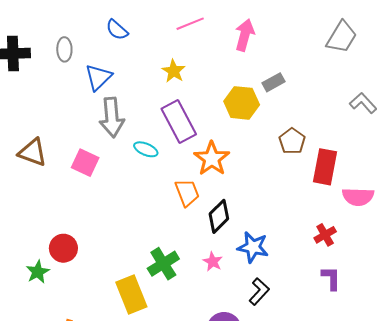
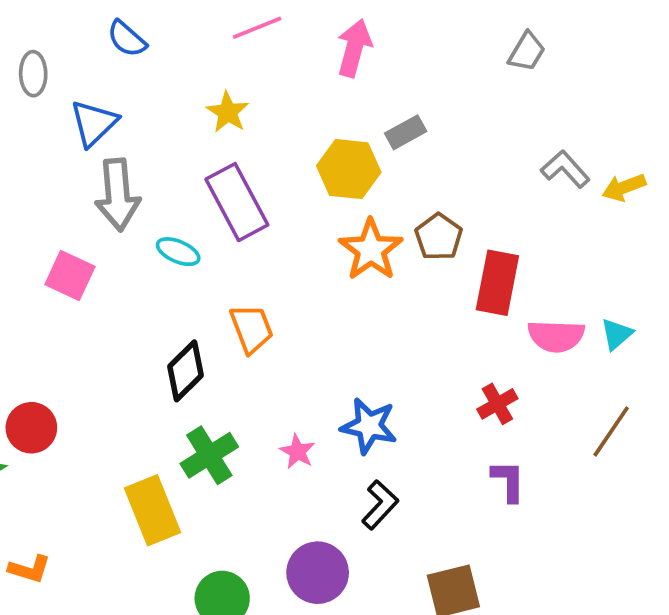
gray trapezoid: (342, 37) -> (527, 52), size x0.7
orange star: (212, 159) -> (371, 250), moved
black diamond: (219, 216) -> (185, 371), moved

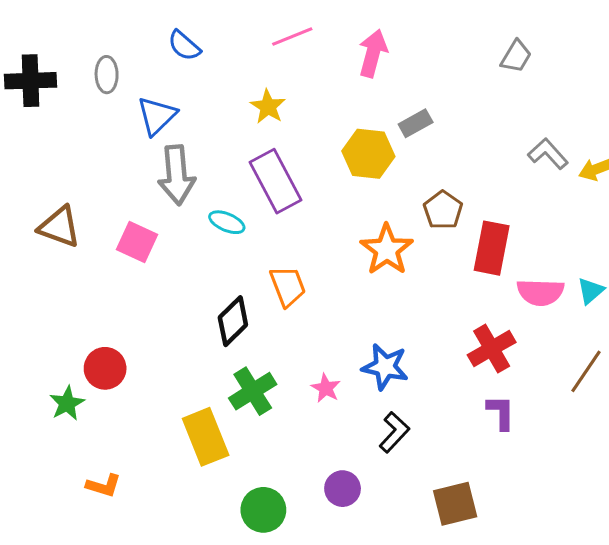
orange star: (371, 250) -> (387, 250), moved
red cross: (497, 404) -> (492, 349), size x1.4
purple circle: (318, 573) -> (343, 489), size x0.7

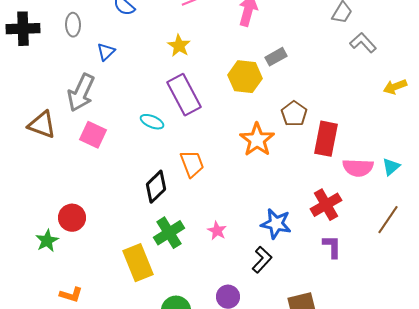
blue triangle: (157, 116) -> (106, 52), size x0.7
gray L-shape: (548, 154) -> (363, 43), moved
gray arrow: (177, 175) -> (81, 93), moved, turned 30
blue star: (385, 367) -> (276, 224), moved

